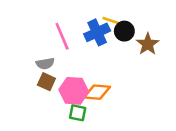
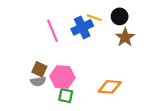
black circle: (124, 31) -> (120, 16), moved
gray semicircle: (45, 64) -> (38, 81), moved
orange diamond: (97, 92) -> (110, 87), moved

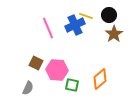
gray semicircle: (38, 81) -> (28, 88), moved, turned -56
orange diamond: (110, 87) -> (100, 79), turned -45
green square: (66, 96) -> (72, 85), moved

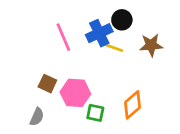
black circle: (109, 15) -> (122, 20), moved
yellow line: (86, 16) -> (114, 48), moved
brown star: (114, 34) -> (151, 45), turned 30

